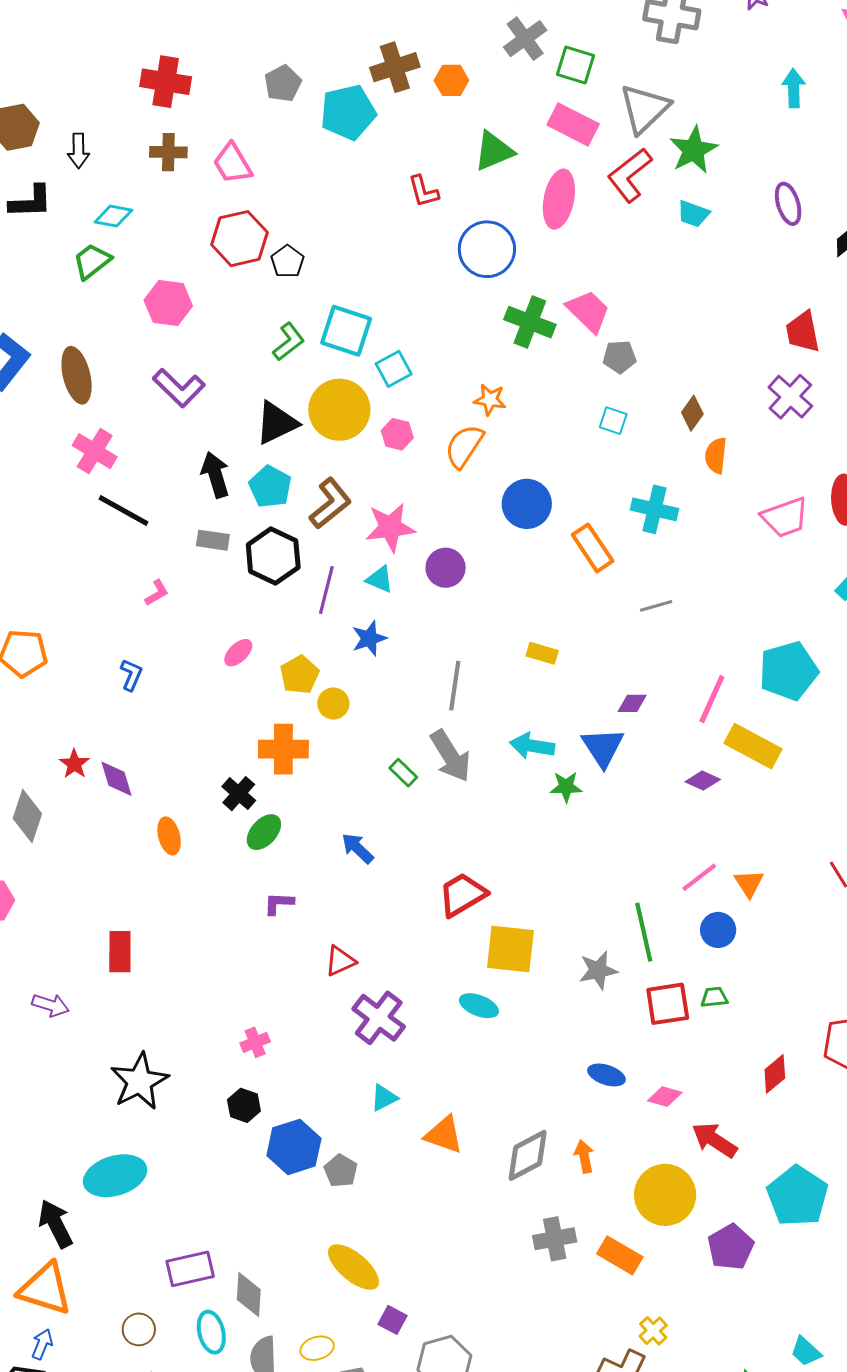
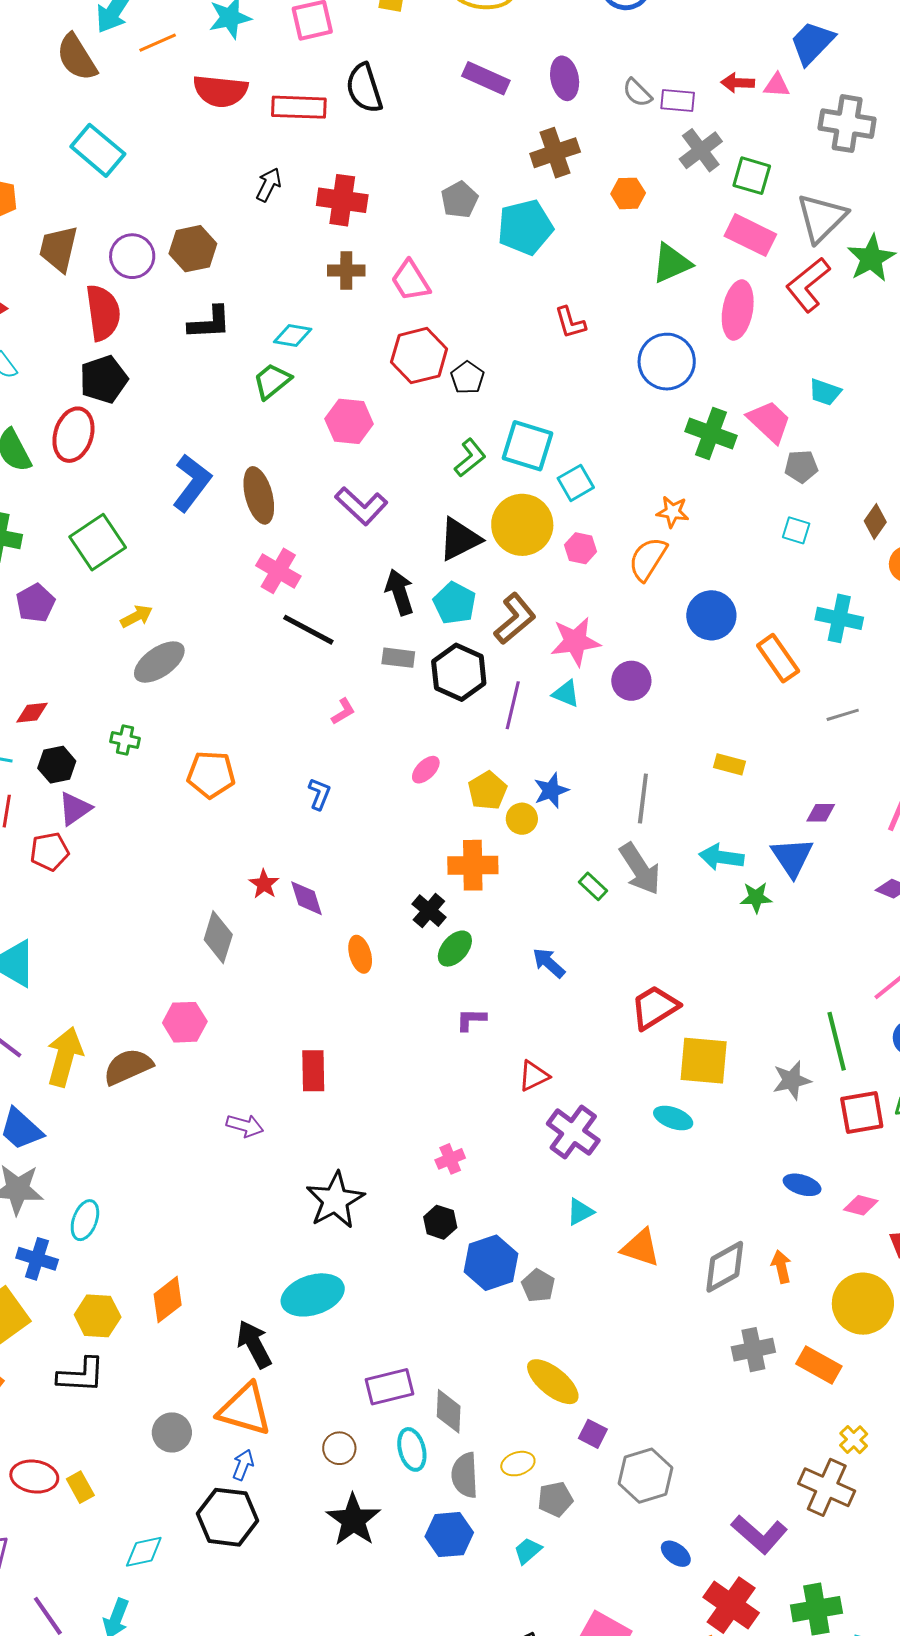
brown cross: (395, 67) -> (555, 153), moved
black arrow: (78, 151) -> (269, 185), moved, turned -152
red L-shape: (423, 191) -> (570, 323), moved
cyan trapezoid: (693, 214) -> (825, 392), moved
blue star: (369, 638) -> (551, 791), moved

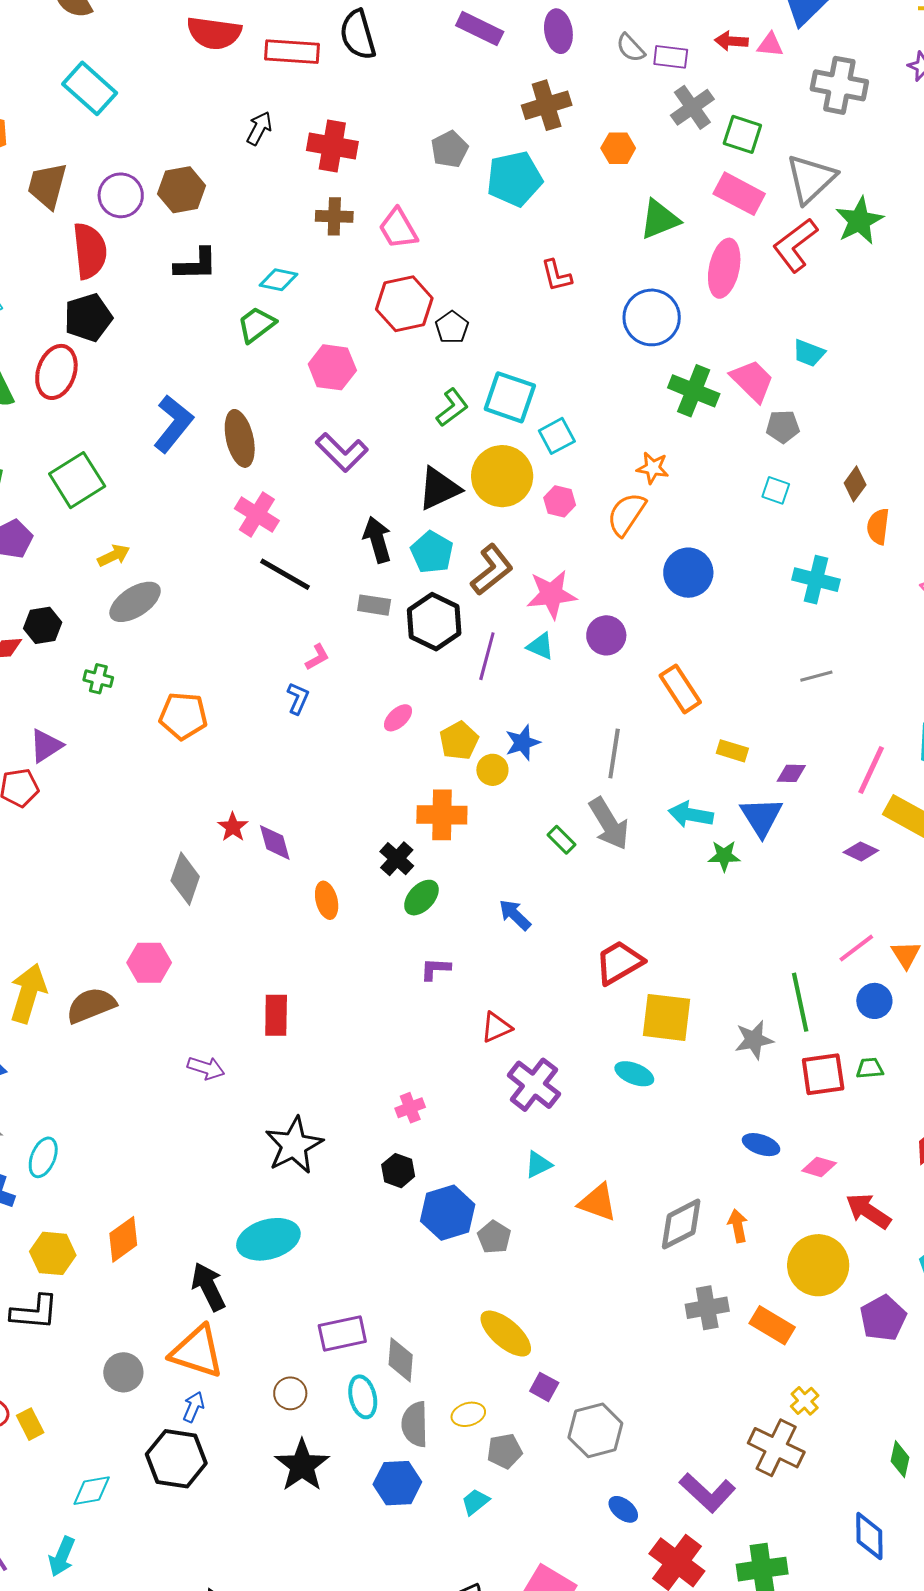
orange rectangle: (778, 658) -> (680, 689), moved
yellow rectangle: (730, 764) -> (732, 751), moved
black hexagon: (57, 765) -> (43, 625), moved
blue L-shape: (319, 794) -> (298, 698), moved

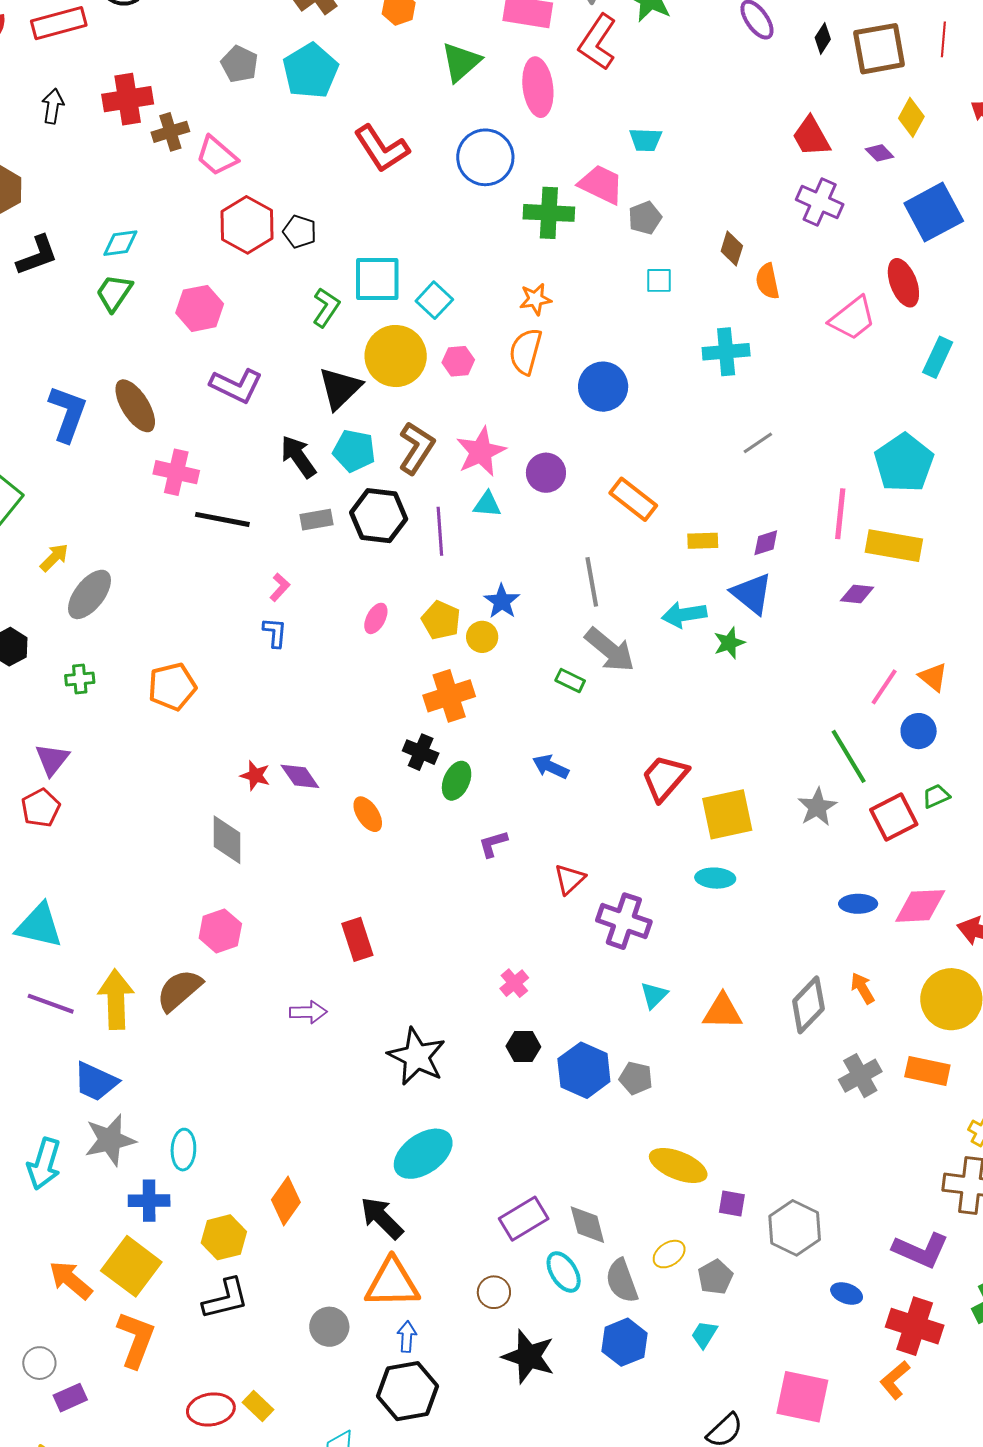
brown cross: (334, 216) -> (170, 132), moved
red L-shape: (556, 275) -> (382, 149), size x1.6
pink diamond: (819, 1167) -> (920, 906), size x1.6

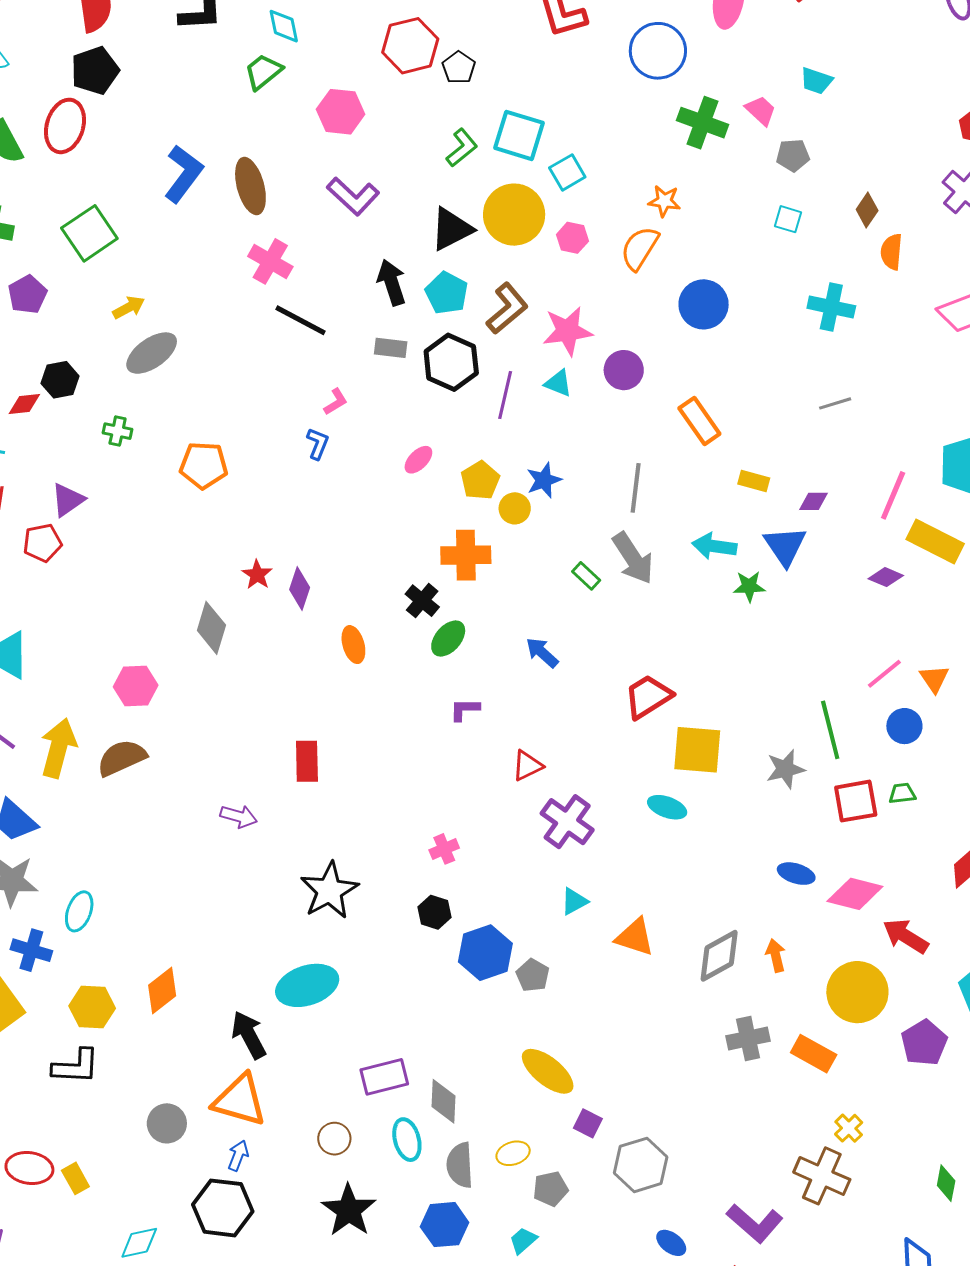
pink trapezoid: (601, 184) -> (761, 110), size x0.7
cyan diamond: (120, 243) -> (284, 26), turned 69
purple diamond: (300, 776) -> (300, 589), turned 36
pink hexagon: (220, 931) -> (136, 686), moved

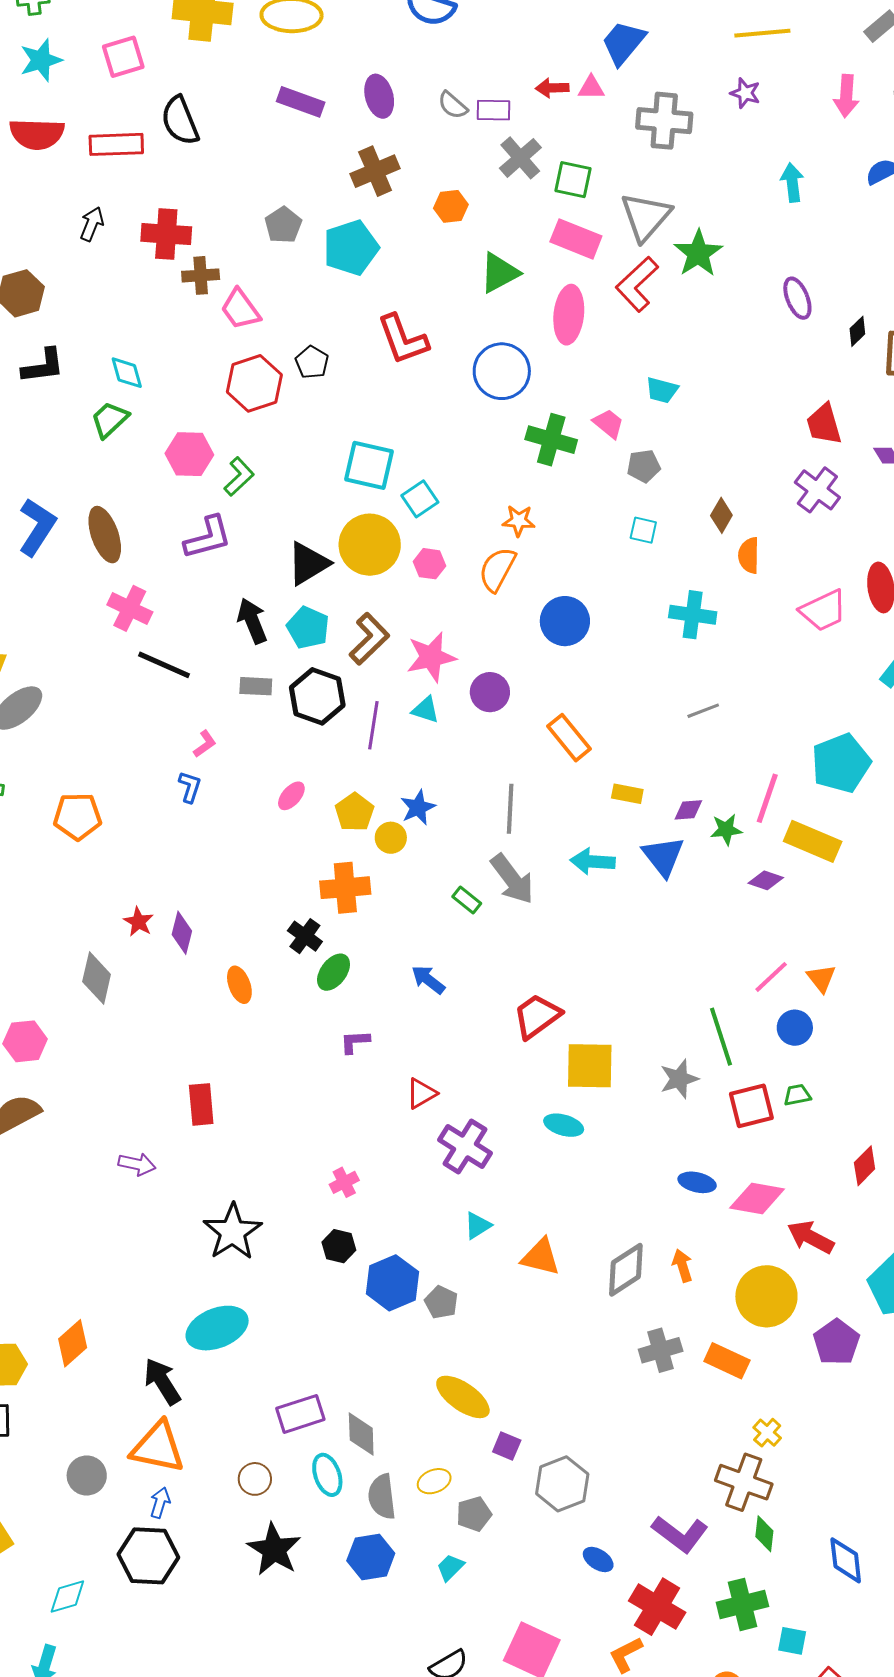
black pentagon: (459, 68) -> (312, 362), moved
green L-shape: (462, 148) -> (239, 477), moved
purple L-shape: (353, 196) -> (208, 538), turned -54
green star: (749, 586) -> (726, 830), moved
green diamond: (946, 1183) -> (764, 1534), moved

